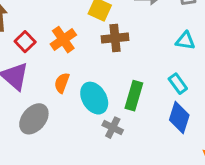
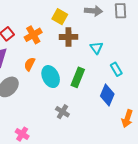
cyan triangle: (185, 41) -> (96, 48), moved, turned 40
cyan rectangle: (178, 84) -> (116, 69), moved
gray cross: (113, 128) -> (62, 112), moved

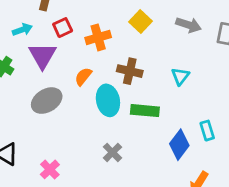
brown cross: (68, 37) -> (130, 71), moved
cyan rectangle: (116, 69) -> (207, 131), moved
green rectangle: (78, 77) -> (145, 111), turned 60

